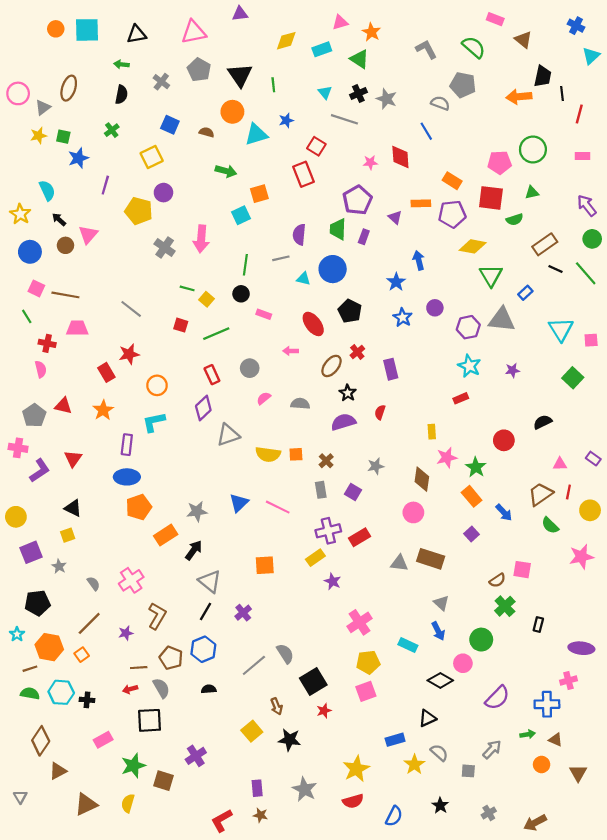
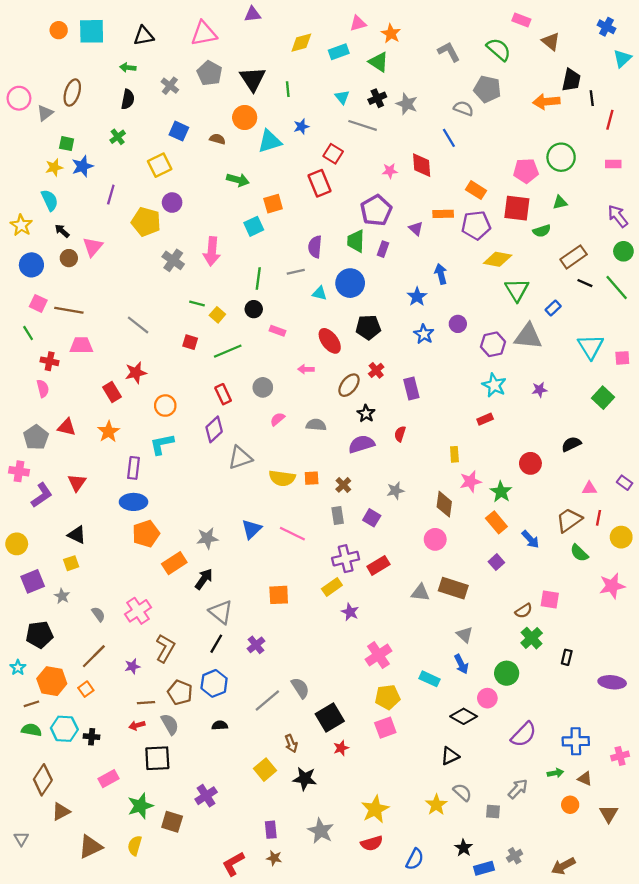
yellow star: (39, 135) -> (54, 167), moved
black pentagon: (350, 311) -> (368, 327), turned -30
pink cross: (568, 680) -> (620, 756), moved
blue rectangle: (395, 740) -> (484, 868), moved

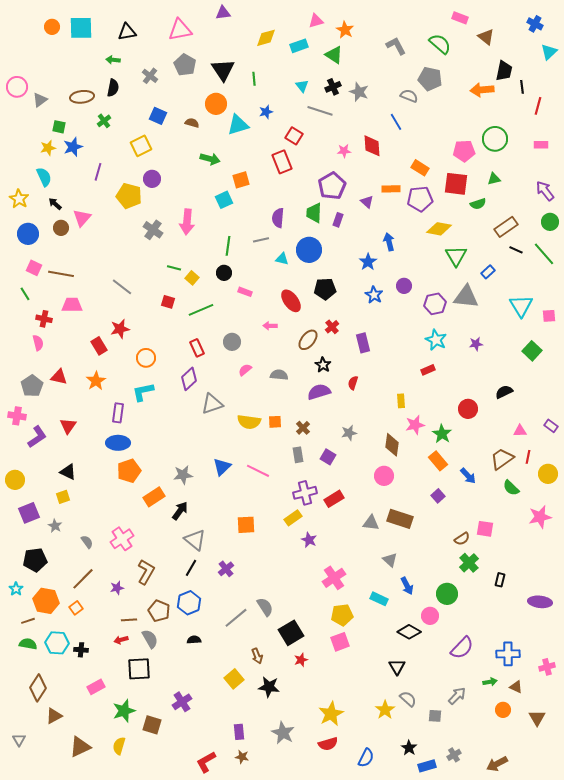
brown ellipse: (72, 93) -> (82, 97), moved, turned 65
gray triangle: (465, 635) -> (390, 560), moved
black triangle: (450, 756) -> (397, 667), turned -36

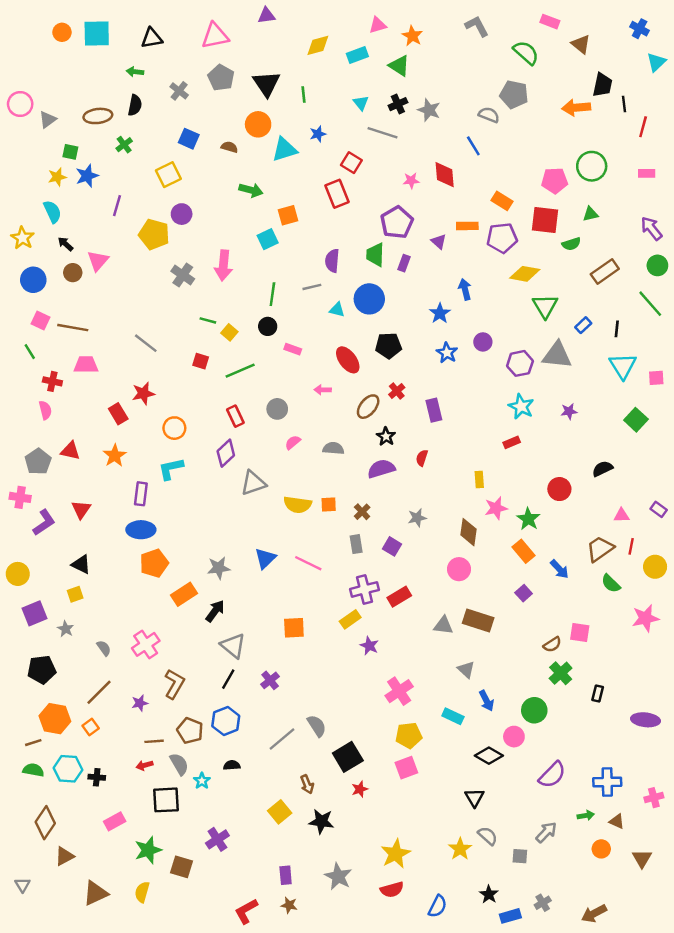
gray L-shape: (396, 46) -> (477, 26), moved
black line: (516, 250) -> (617, 329), moved, turned 72
cyan star: (16, 589) -> (202, 781), moved

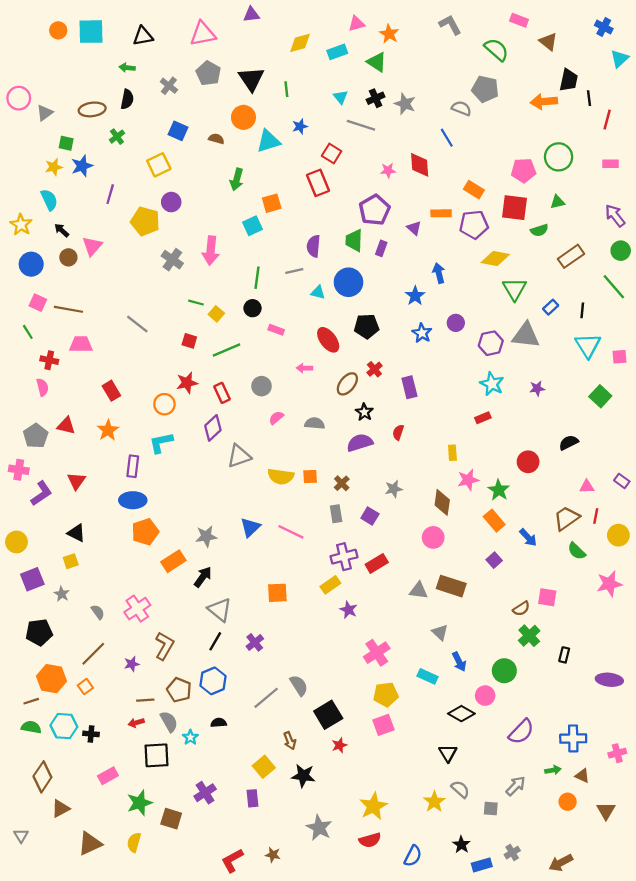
green arrow: (251, 190) -> (237, 179), turned 90
red star: (143, 393) -> (187, 383), moved
purple rectangle: (286, 875) -> (253, 798), moved

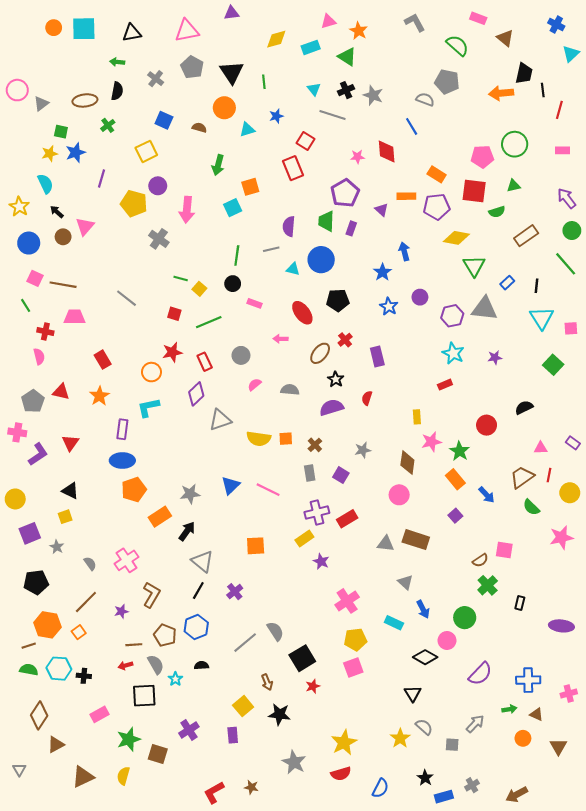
cyan triangle: (268, 141) -> (247, 130), size x0.7
pink arrow: (211, 251) -> (187, 210), moved

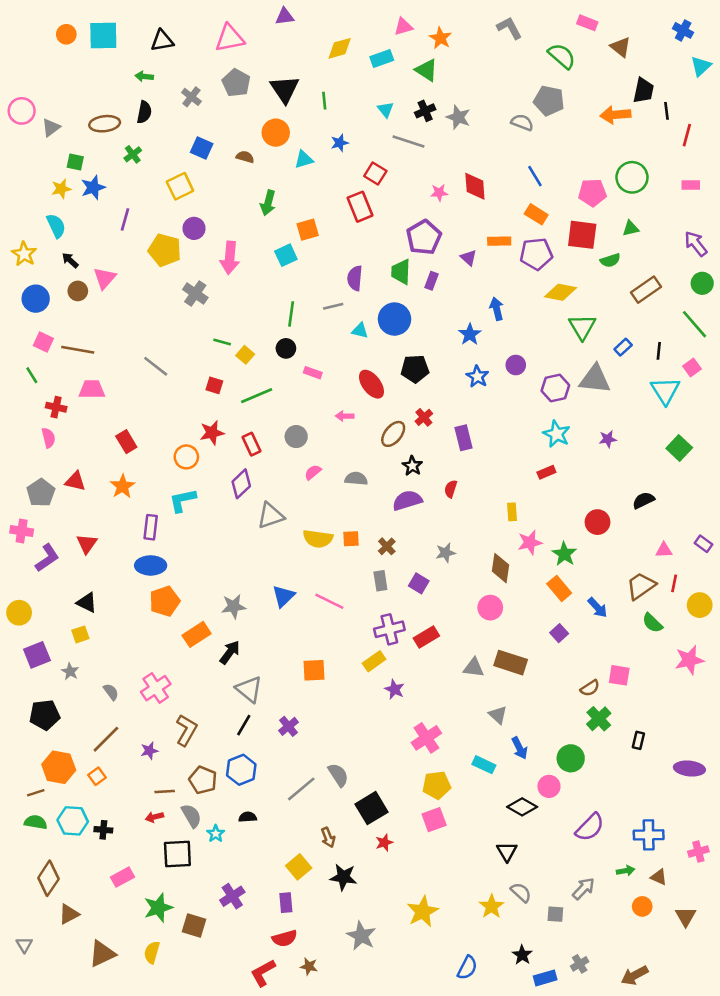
blue line: (412, 126) -> (535, 176), moved
pink square: (571, 328) -> (692, 368), moved, turned -32
red semicircle: (341, 774) -> (285, 938), moved

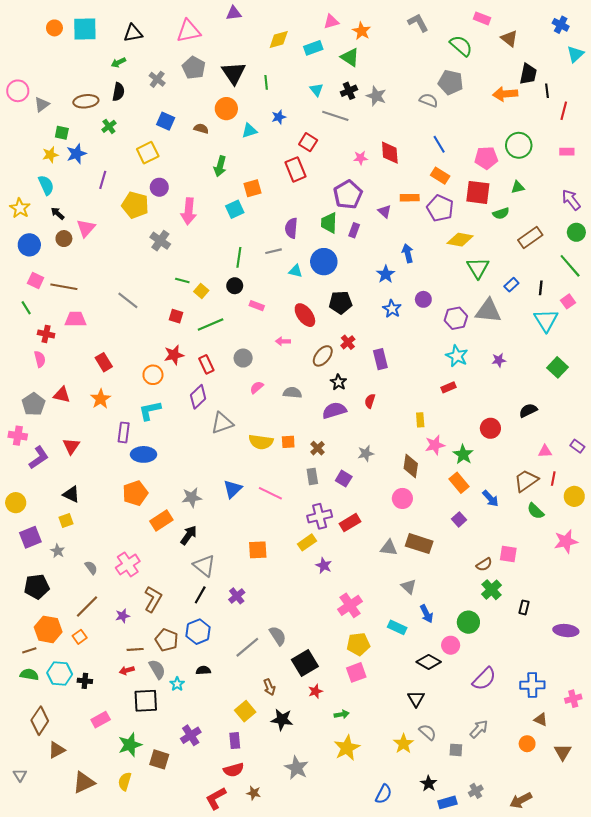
green arrow: (144, 76) -> (118, 63), turned -32
purple pentagon: (536, 254) -> (440, 208), turned 30
blue ellipse: (151, 565) -> (144, 454), moved
green arrow: (626, 871) -> (342, 714), moved

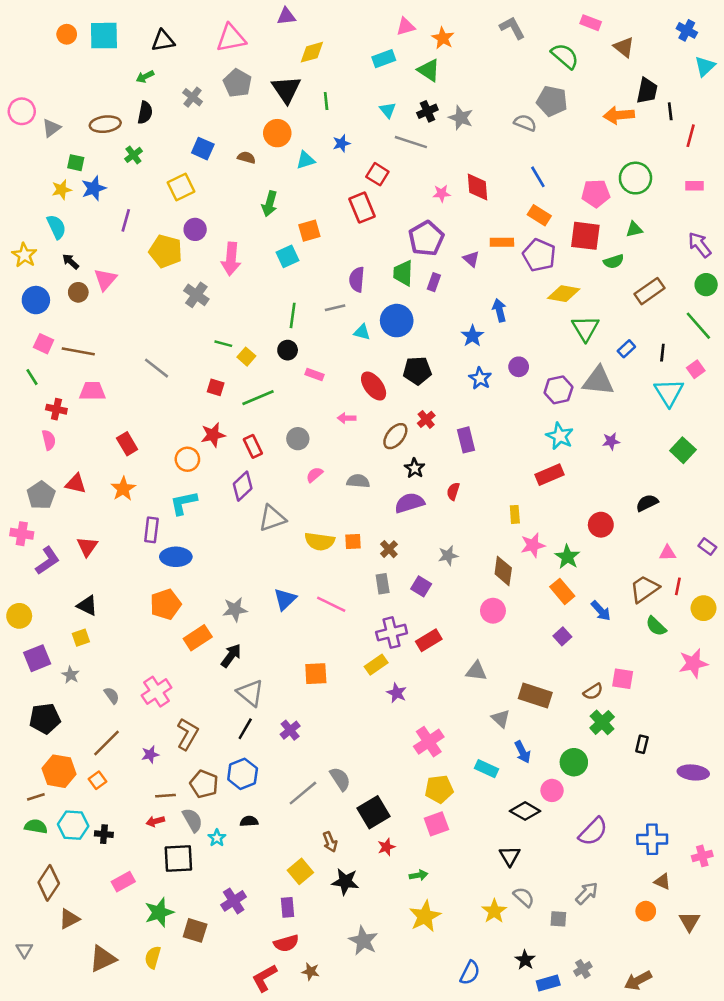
yellow diamond: (279, 39) -> (312, 52), moved
red rectangle: (449, 387) -> (549, 475), size x1.5
brown rectangle: (419, 544) -> (535, 695), moved

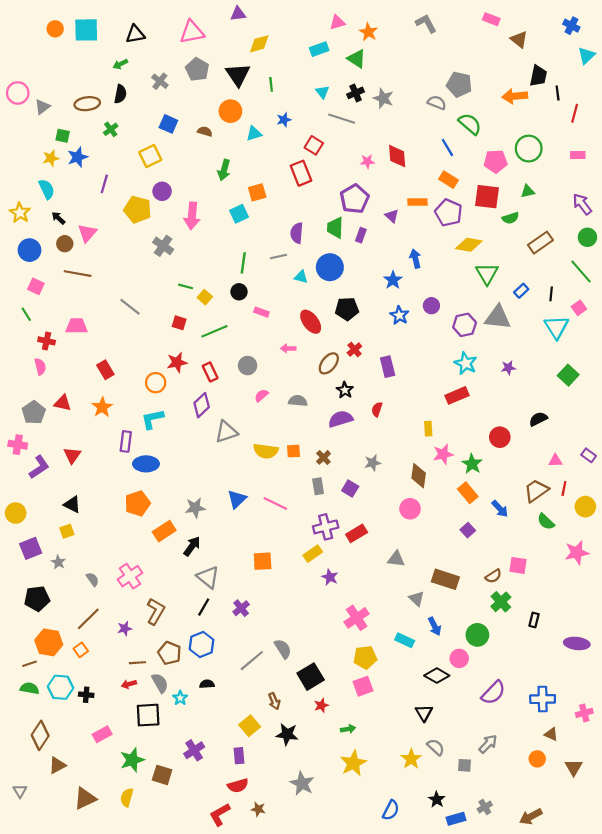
green semicircle: (565, 56) -> (470, 124), moved
brown line: (78, 351) -> (78, 274), moved

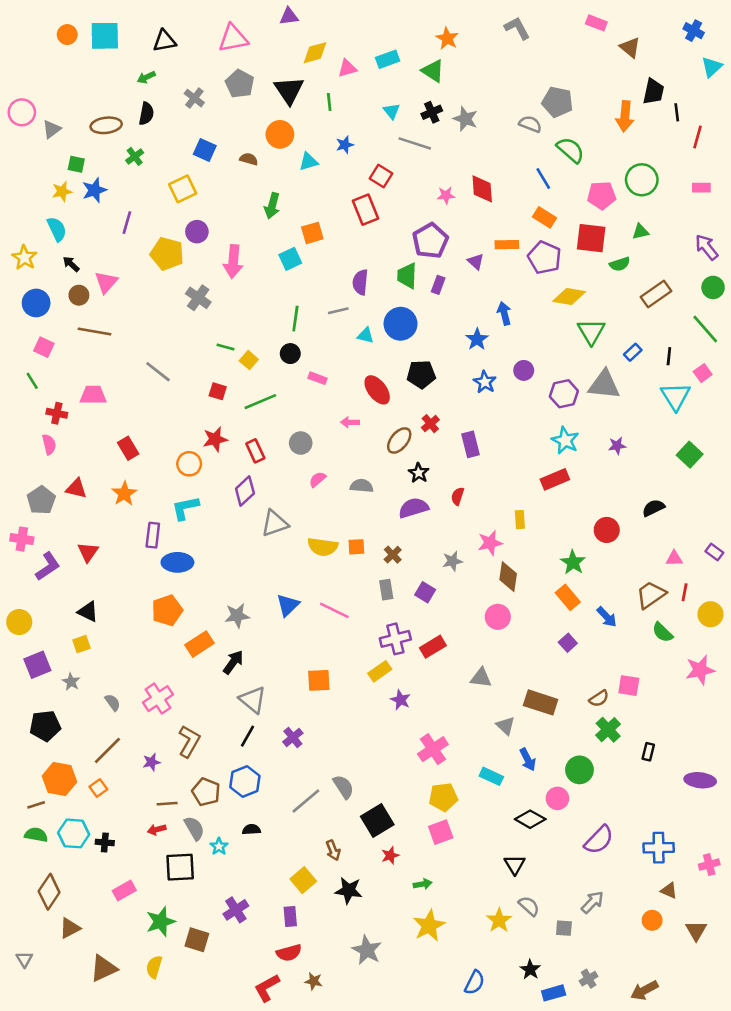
pink triangle: (337, 22) -> (347, 68), moved
orange arrow: (515, 96) -> (625, 116), turned -80
pink star: (443, 454) -> (490, 543), moved

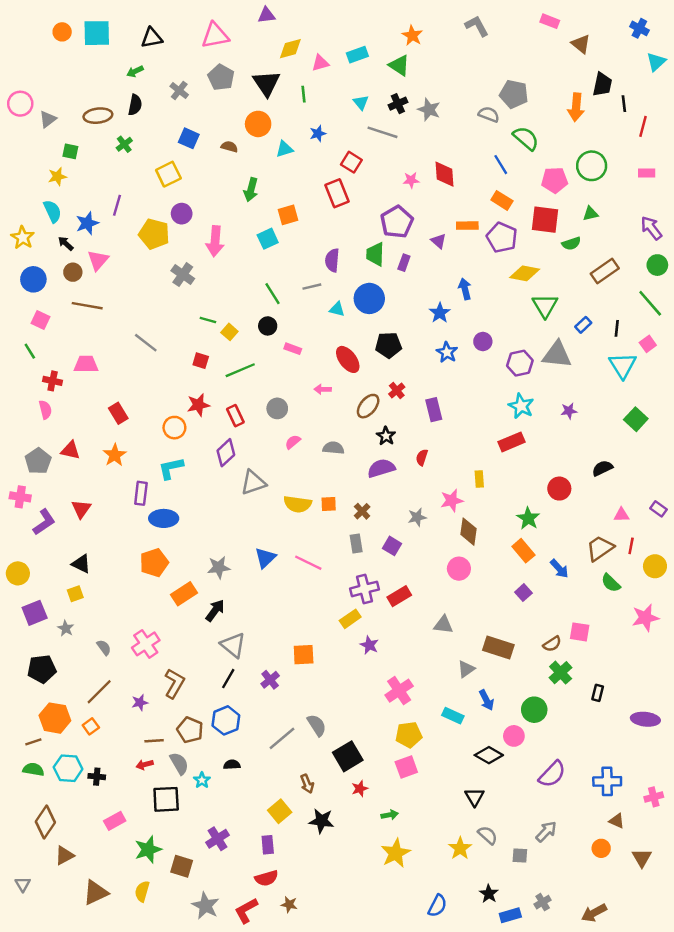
blue star: (94, 190) -> (87, 223), moved
green line: (295, 319) -> (272, 294), turned -40
orange square: (319, 680) -> (304, 655), moved
gray triangle: (506, 726) -> (466, 669), turned 42
gray star: (367, 950) -> (206, 906), moved

